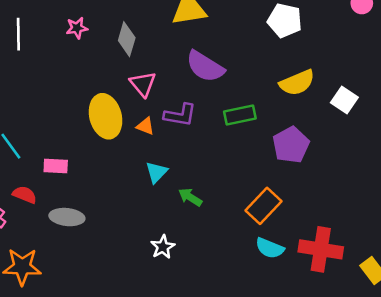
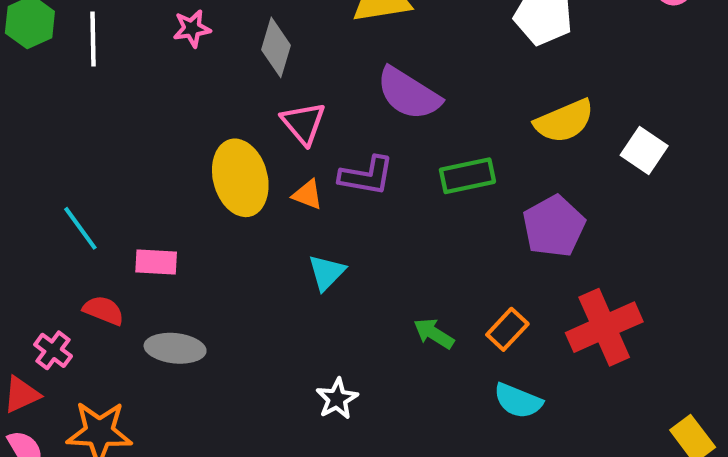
green arrow: (190, 197) -> (434, 334), moved
orange rectangle: (264, 206) -> (507, 329), size x0.7
red cross: (321, 249) -> (604, 327), moved, turned -33

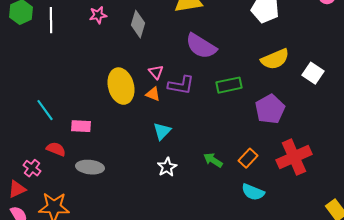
pink triangle: (303, 123) -> (156, 72), moved, size x0.7
white star: (337, 399) -> (167, 167), moved

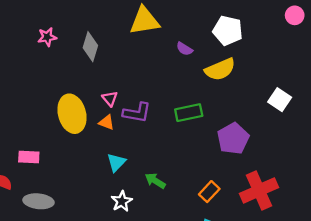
purple semicircle: (201, 46) -> (184, 49), moved, size x0.5
yellow semicircle: (275, 59) -> (220, 69), moved
green arrow: (213, 160) -> (155, 181), moved

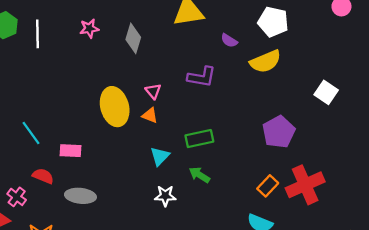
purple L-shape: (137, 113) -> (202, 77), moved
green rectangle: (189, 113) -> (199, 139), moved
orange rectangle: (209, 192) -> (268, 186), moved
white star: (122, 201) -> (165, 196), turned 30

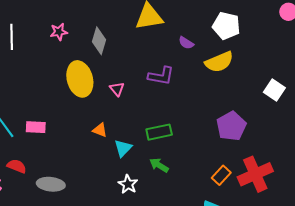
yellow ellipse: (115, 107) -> (80, 79), moved
orange triangle: (150, 115) -> (100, 130), moved
pink rectangle: (71, 151) -> (36, 127), moved
white star: (165, 196) -> (128, 184), turned 30

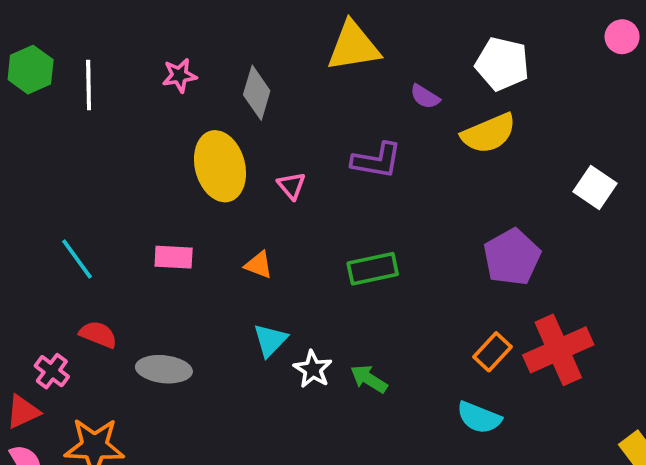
pink rectangle: (36, 127) -> (174, 257), moved
cyan triangle: (123, 148) -> (270, 340), moved
green arrow: (159, 165) -> (369, 379), moved

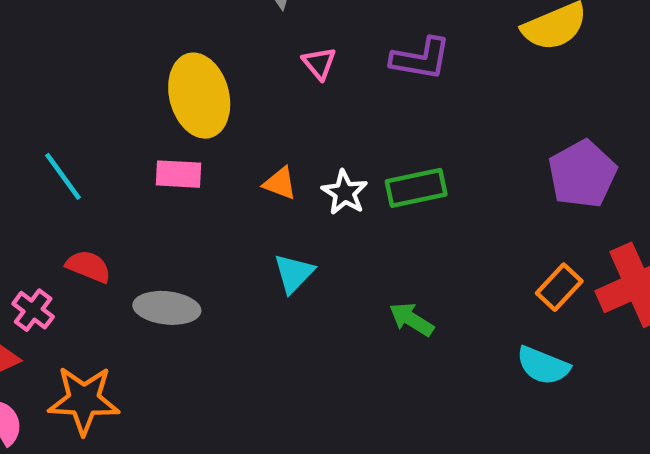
yellow ellipse: (220, 166) -> (199, 96), moved
pink triangle: (292, 186) -> (319, 63), moved
white star: (313, 369) -> (345, 192), moved

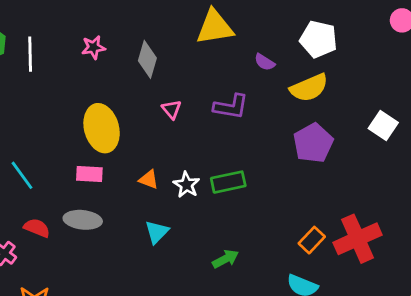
purple pentagon: (582, 174) -> (313, 143), moved
gray ellipse: (167, 308) -> (83, 220), moved
green arrow: (412, 319) -> (226, 259), turned 120

